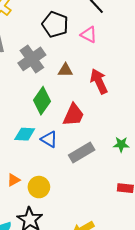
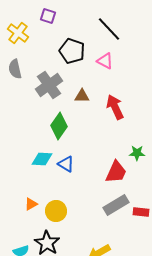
red trapezoid: (73, 115) -> (116, 172), moved
green star: (121, 144) -> (137, 153), moved
gray rectangle: (82, 152) -> (116, 205), moved

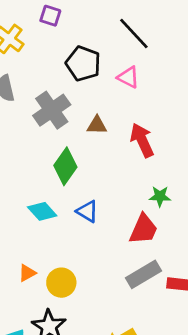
green star: (137, 153) -> (160, 196), moved
cyan diamond: (42, 159) -> (42, 211), turned 45
blue triangle: (66, 164) -> (87, 211), moved

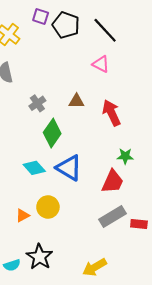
black pentagon: (83, 64) -> (66, 25), moved
gray cross: (52, 110) -> (37, 103), moved, size x0.6
blue triangle: (87, 211) -> (69, 168), size x1.5
yellow circle: (61, 283) -> (48, 207), moved

